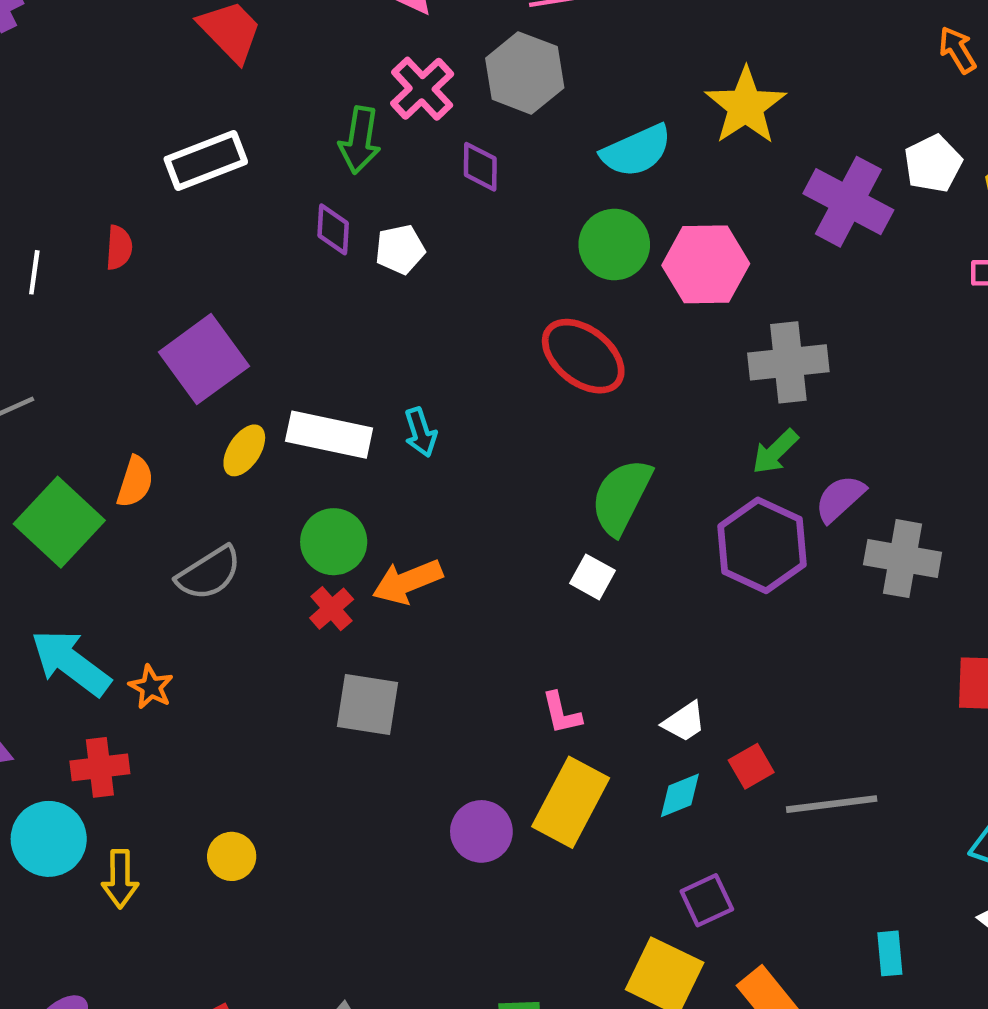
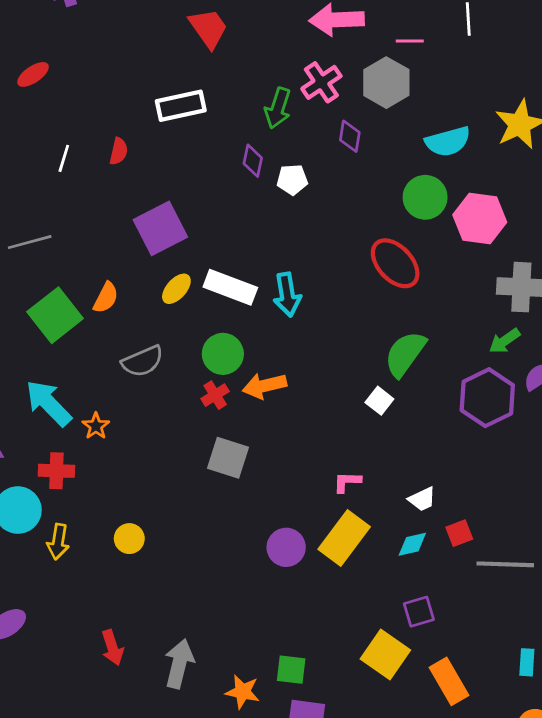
cyan arrow: (420, 432) -> (287, 295), size x1.4
pink L-shape: (562, 713) -> (347, 482), turned 96

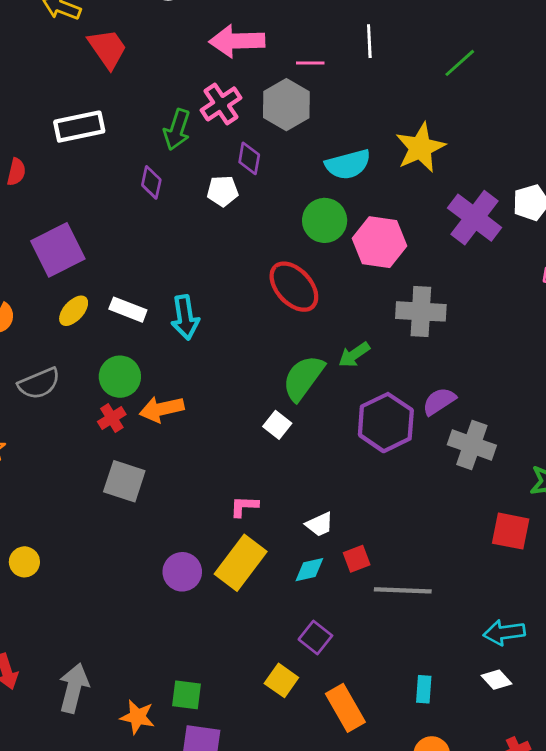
white pentagon: (292, 180) -> (223, 191), moved
white rectangle: (230, 287) -> (128, 310), size x0.7
green arrow: (505, 341) -> (354, 355), moved
purple square: (419, 612) -> (315, 637), turned -36
yellow square: (385, 654) -> (281, 680), size x0.7

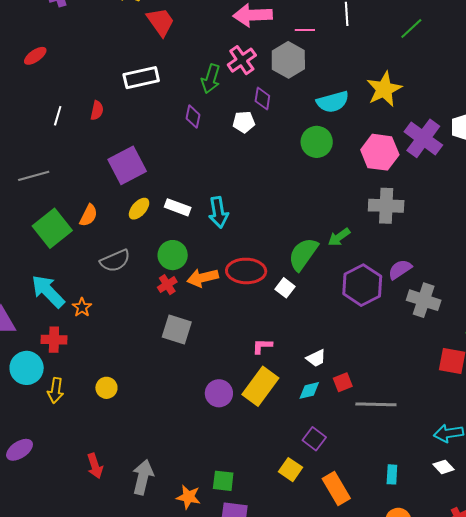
pink hexagon: (379, 242) -> (380, 152), moved
red ellipse: (294, 287) -> (246, 271), moved, turned -45

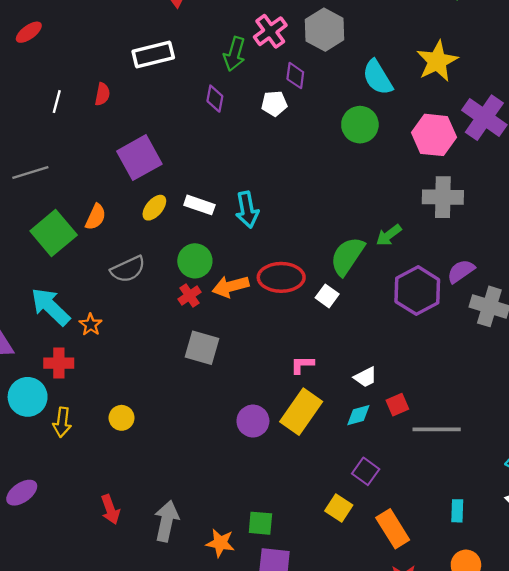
cyan semicircle: (333, 102) -> (378, 77), turned 76

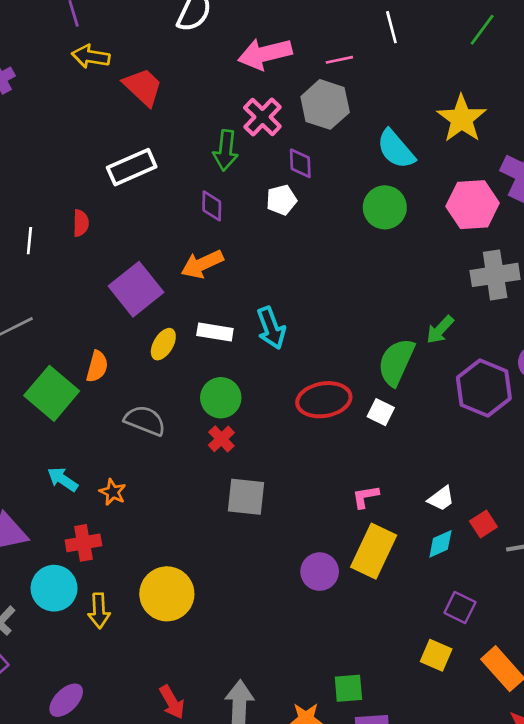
gray semicircle: (128, 269) -> (145, 421), turned -124
orange arrow: (231, 286) -> (202, 264), moved
cyan arrow: (50, 307) -> (63, 479), size x0.6
yellow circle: (122, 418) -> (167, 594), size x1.8

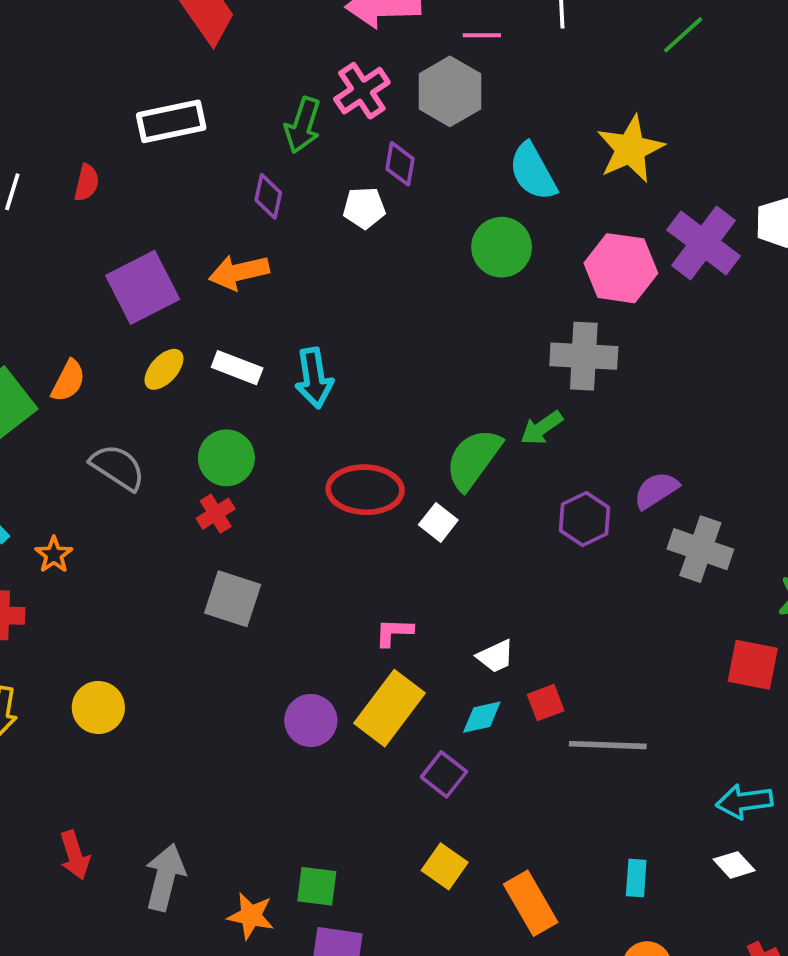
gray cross: (495, 275) -> (584, 356), moved
purple hexagon: (484, 388) -> (584, 519), size x0.7
yellow circle: (167, 594) -> (98, 708), size x0.7
purple square: (460, 607) -> (444, 774), moved

